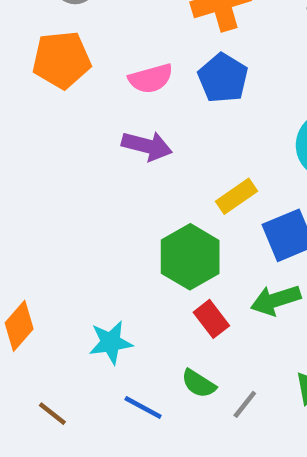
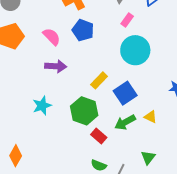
pink semicircle: (151, 78) -> (52, 37), turned -108
cyan star: (111, 342) -> (42, 106), moved

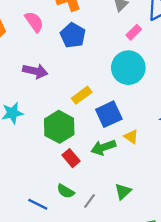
pink rectangle: (127, 20) -> (134, 32), moved
pink semicircle: (52, 37) -> (34, 22), moved
yellow triangle: (151, 117) -> (131, 137), moved

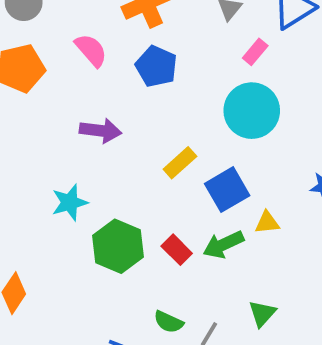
green hexagon: (59, 127) -> (118, 246), moved
yellow triangle: (131, 137) -> (267, 223), turned -35
red rectangle: (71, 158) -> (177, 250), moved

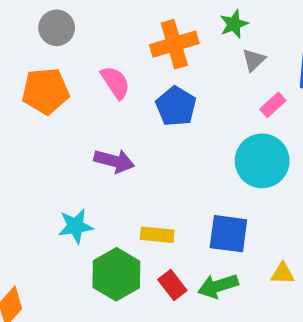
yellow rectangle: (180, 163) -> (157, 235), moved, turned 40
blue square: (227, 190) -> (228, 234), turned 30
yellow triangle: (267, 223) -> (283, 274), moved

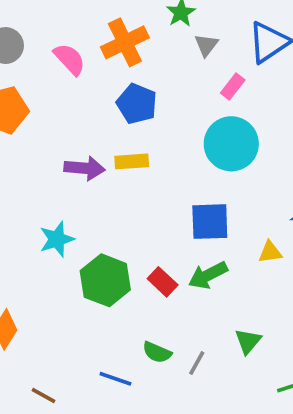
pink semicircle: (115, 83) -> (70, 59), moved
yellow rectangle: (157, 235) -> (132, 161), moved

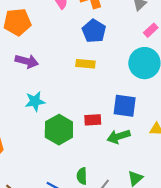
purple arrow: (84, 168) -> (27, 61), moved
red rectangle: (163, 282) -> (93, 120), moved, turned -56
green semicircle: (157, 352) -> (82, 176), turned 56

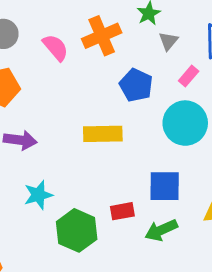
blue pentagon: (94, 31) -> (136, 85), moved
yellow rectangle: (85, 64) -> (103, 134), size x1.4

